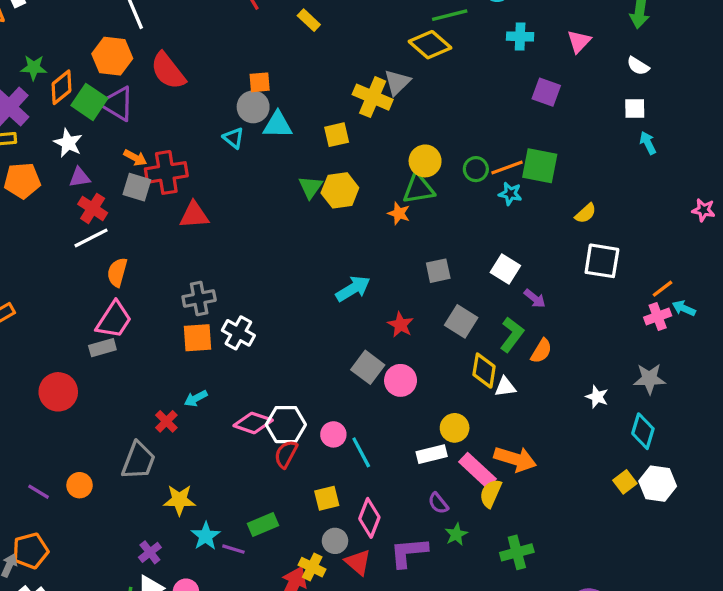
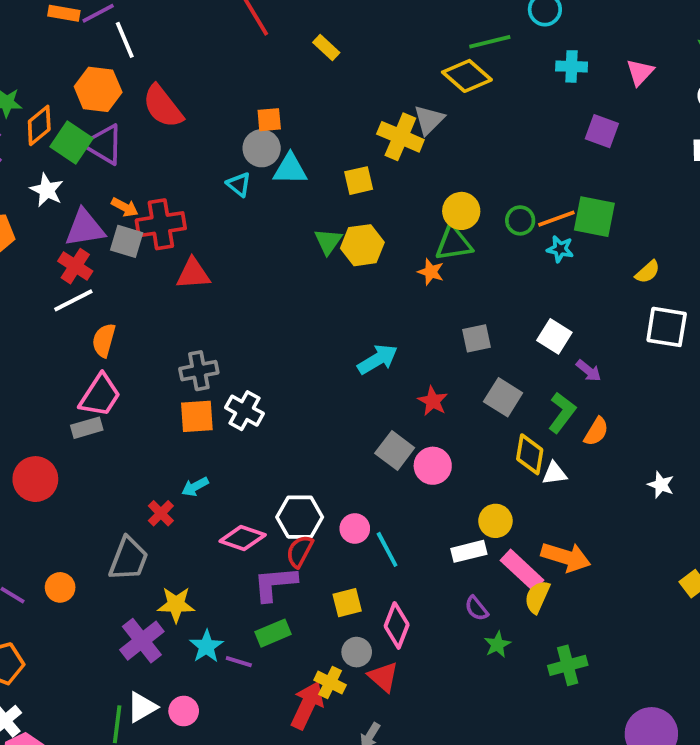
purple triangle: (80, 177) -> (85, 228), moved, size x1.6
pink diamond: (253, 423) -> (243, 538), moved
purple cross: (150, 552) -> (142, 641), moved, size x1.6
purple L-shape: (409, 552) -> (275, 584), moved

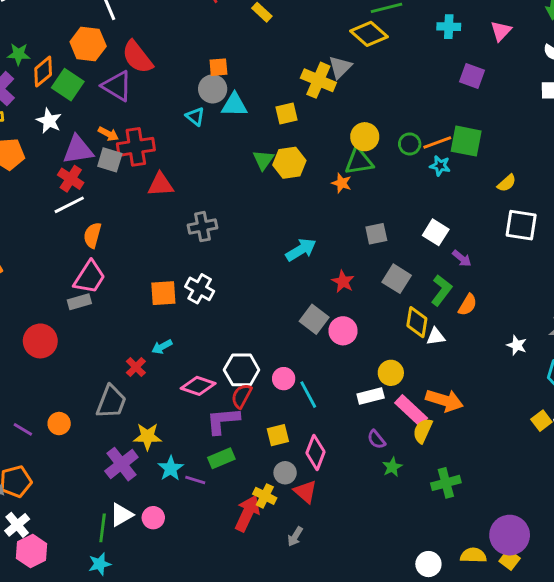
purple triangle: (104, 144) -> (117, 86), moved
gray cross: (199, 371) -> (203, 227), moved

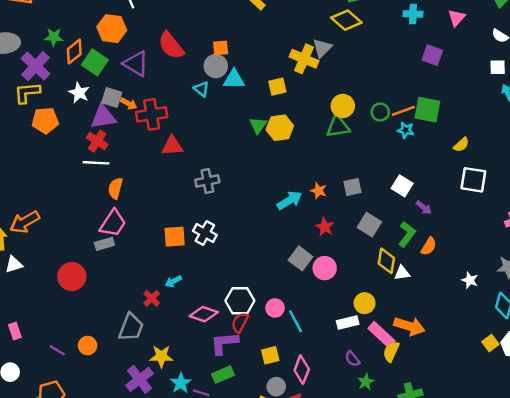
red semicircle: (137, 57) -> (171, 46), moved
gray square: (110, 160) -> (112, 98), moved
orange star: (342, 183) -> (319, 191), moved
white line: (69, 205) -> (96, 163), turned 30

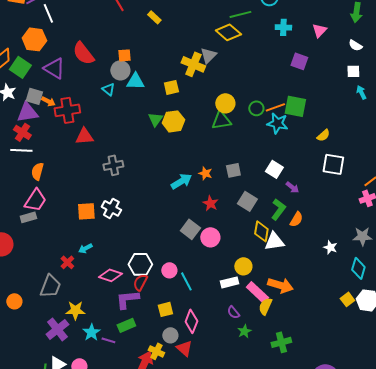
cyan star: (406, 130) -> (277, 123), size x1.5
white triangle: (402, 273) -> (274, 241), size x1.5

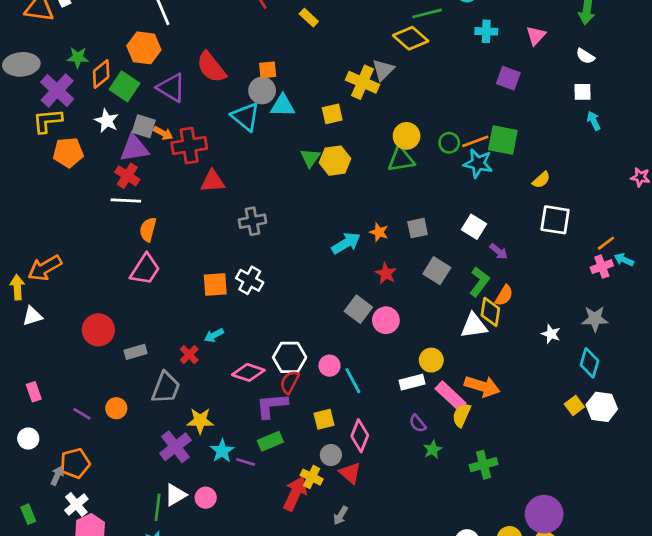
cyan triangle: (108, 89) -> (246, 117), size x1.6
gray rectangle: (28, 217) -> (136, 352), moved
yellow diamond: (261, 231) -> (490, 312), moved

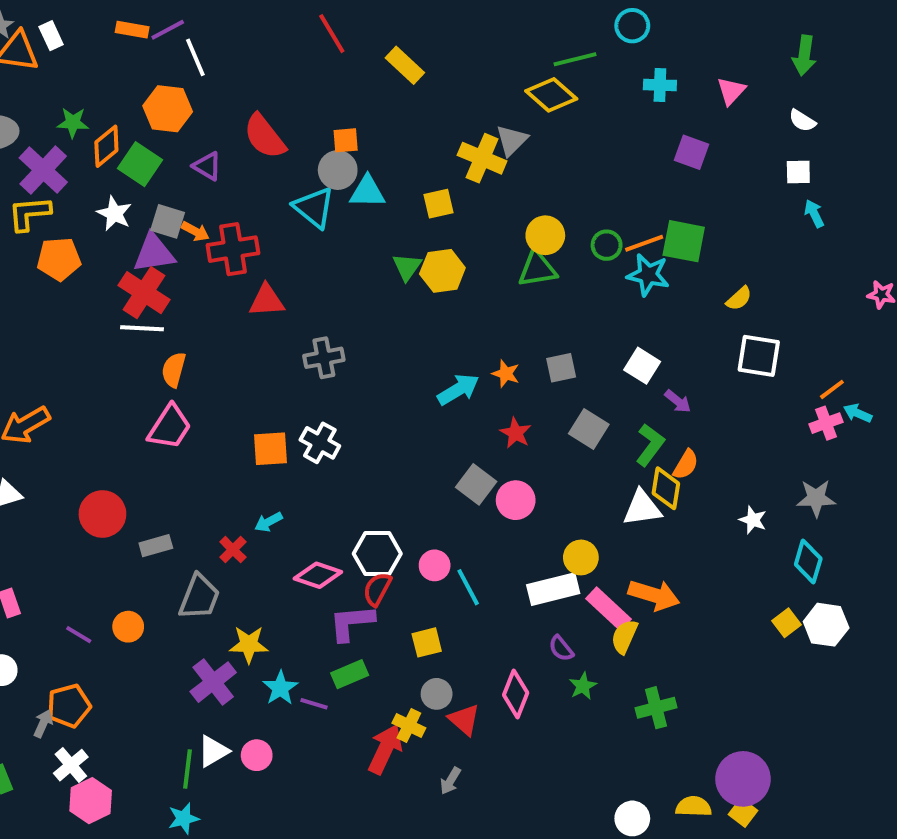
yellow rectangle: (309, 18) -> (405, 65), size x1.4
purple triangle: (171, 88) -> (207, 166), size x0.7
red cross: (127, 176) -> (144, 293), size x1.4
white rectangle: (412, 382) -> (553, 589), size x1.4
pink diamond: (360, 436) -> (516, 694), moved

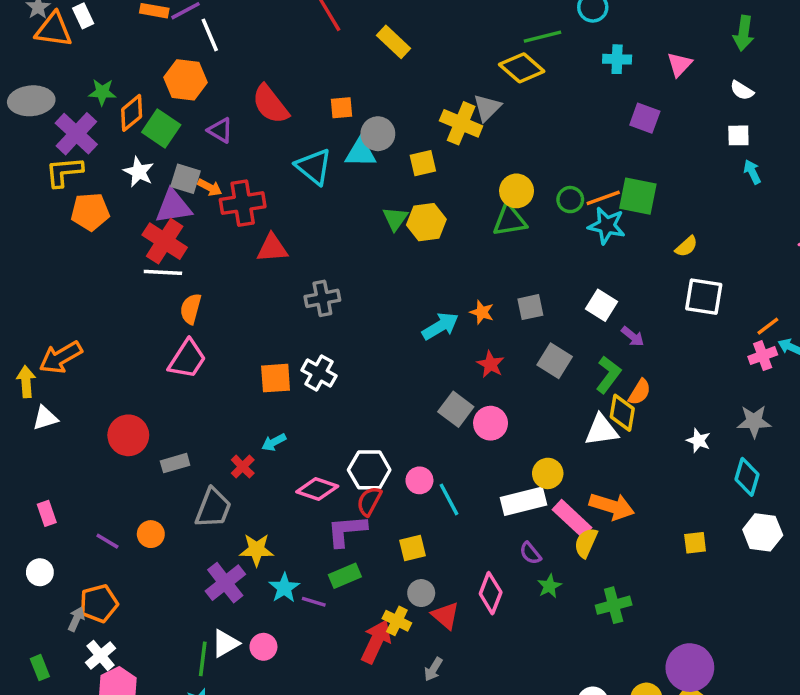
gray circle: (338, 170) -> (378, 134), moved
yellow square: (786, 623) -> (695, 543), moved, turned 30

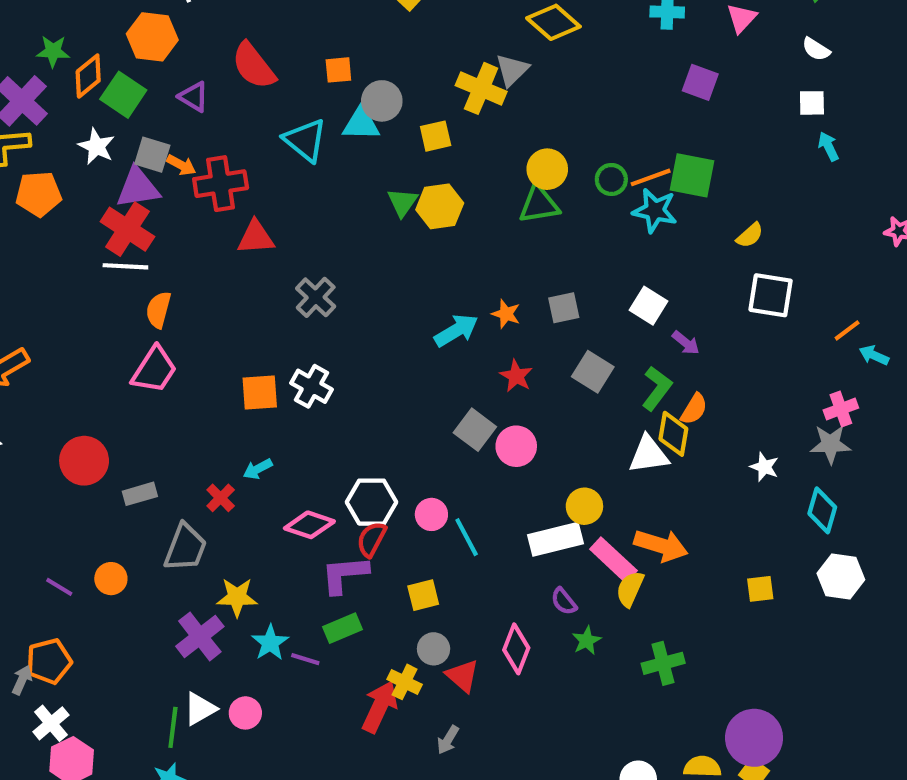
gray cross: (322, 298) -> (316, 297), turned -36
pink cross: (763, 356) -> (841, 409), moved

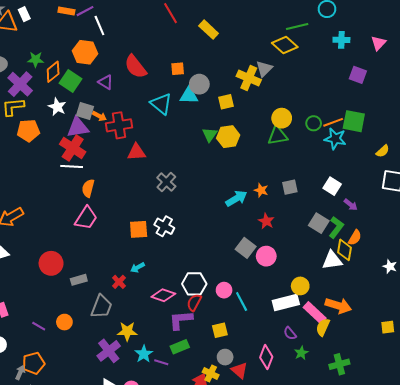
gray square: (593, 372) -> (319, 223), moved

